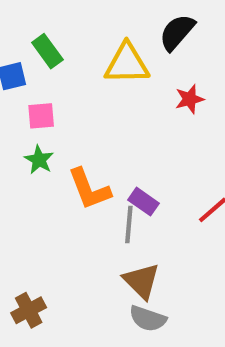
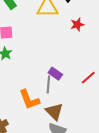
orange L-shape: (89, 189) -> (29, 100), moved

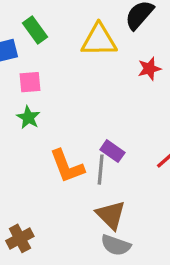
orange L-shape: (29, 100) -> (67, 166), moved

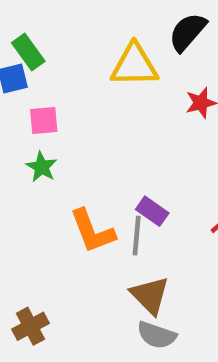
green rectangle: (35, 30) -> (28, 52), moved

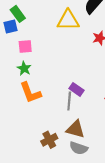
orange L-shape: (92, 231) -> (30, 93), moved
brown triangle: (150, 295) -> (75, 129), turned -30
brown cross: (30, 326) -> (49, 140), moved

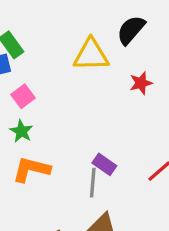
pink square: (25, 46) -> (23, 96), turned -32
orange L-shape: (30, 93) -> (31, 169), turned 125

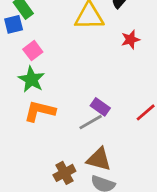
green star: (21, 131) -> (31, 79), size x1.4
gray line: (93, 183) -> (91, 122), turned 55

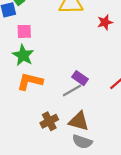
pink square: (33, 51) -> (24, 31), turned 35
brown cross: (64, 173) -> (49, 121), moved

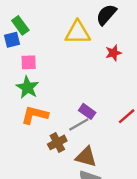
brown cross: (49, 121) -> (57, 142), moved

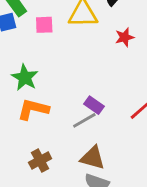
pink square: (29, 62) -> (44, 25), moved
brown cross: (57, 142) -> (40, 161), moved

